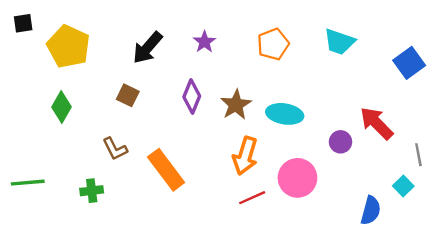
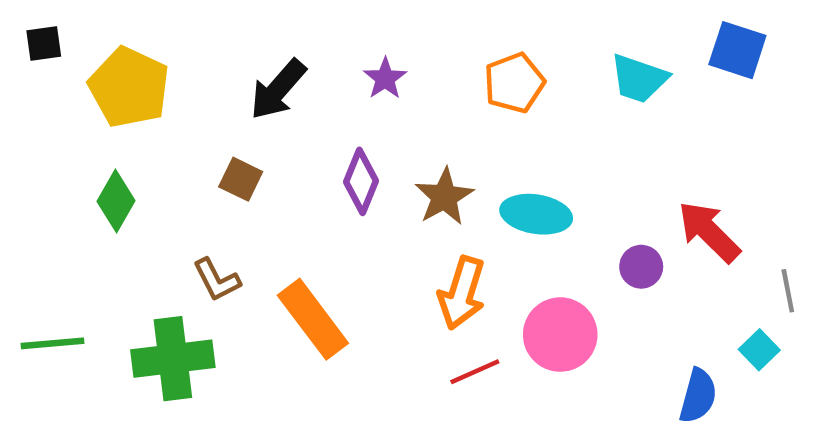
blue square: (409, 63) -> (737, 50), moved, turned -36
green cross: (92, 191) -> (173, 359), size x1.8

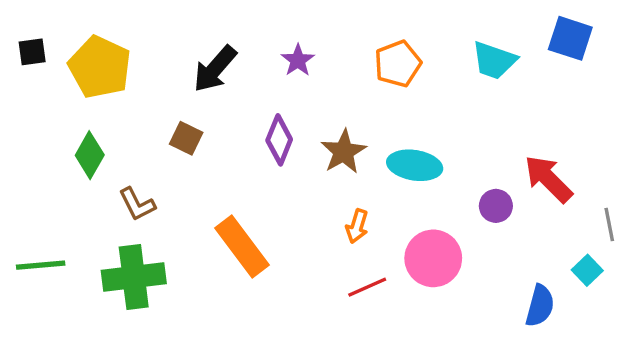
black square: (44, 43) -> (32, 52), moved
brown L-shape: (217, 280) -> (137, 204), moved
orange arrow: (462, 293) -> (357, 226), size x0.6

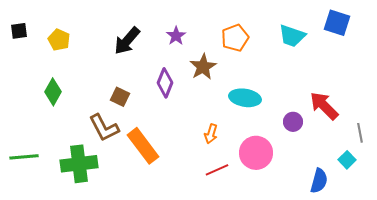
yellow pentagon: (100, 67) -> (59, 40), size x0.6
brown square: (186, 138) -> (120, 97), moved
brown star: (344, 152) -> (203, 67), moved
brown L-shape: (137, 204) -> (104, 128), moved, size x1.4

